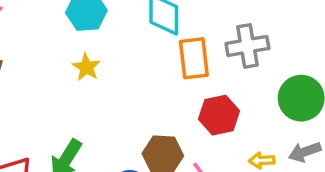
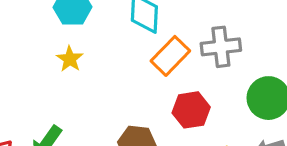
orange rectangle: (194, 58) -> (170, 56), turned 48

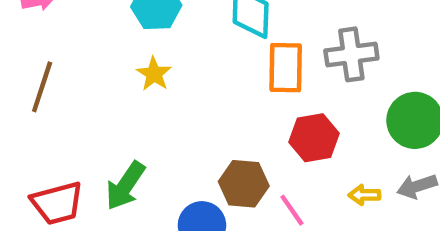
orange rectangle: (170, 56) -> (286, 68), turned -42

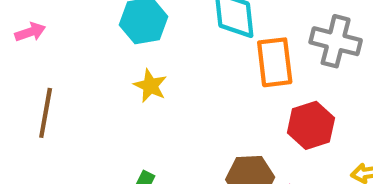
gray cross: (351, 54) -> (336, 41), turned 30

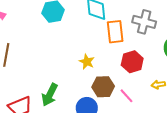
yellow star: (150, 86) -> (87, 62), moved

